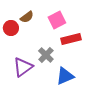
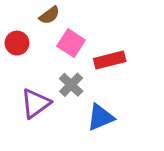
brown semicircle: (27, 17) -> (49, 15), moved
pink square: (57, 20) -> (71, 43), moved, turned -30

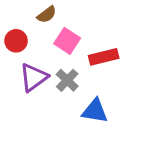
purple triangle: (36, 103) -> (34, 77), moved
blue triangle: (100, 117) -> (95, 111), turned 32

